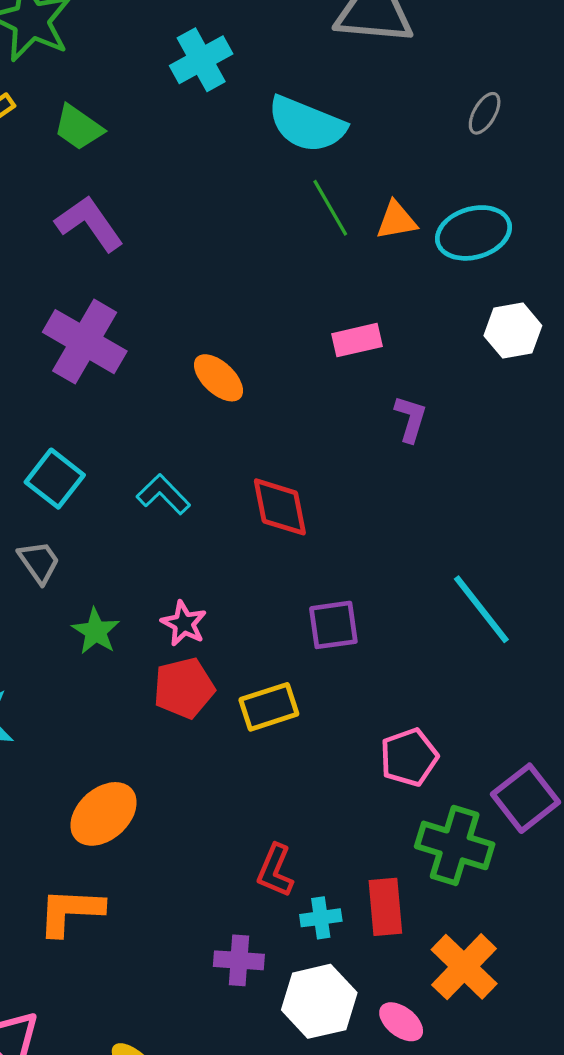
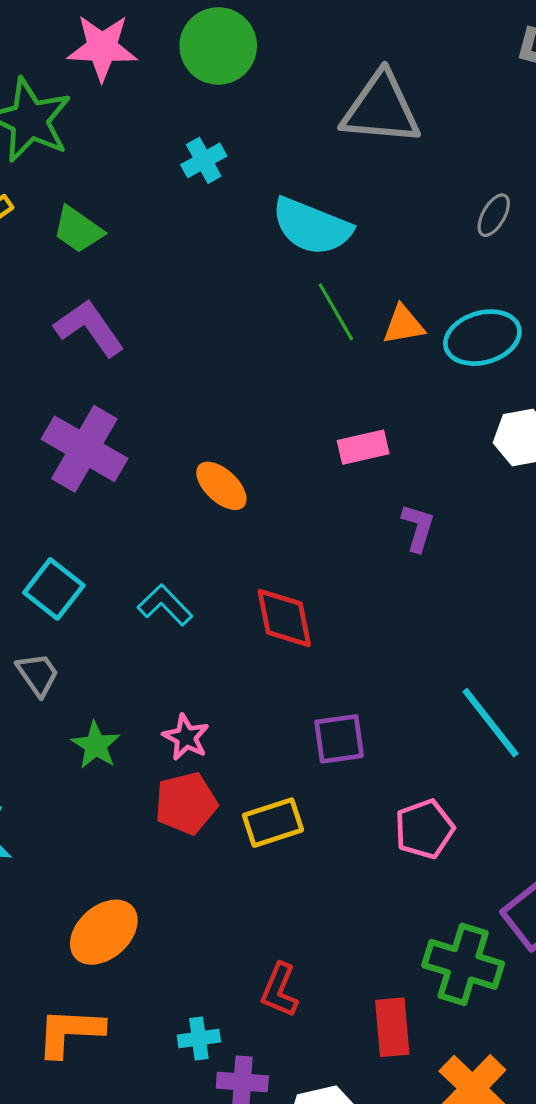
cyan cross: (201, 60) -> (204, 160), size x0.7
pink pentagon: (409, 757) -> (424, 829), moved
cyan cross: (321, 918) -> (199, 1038), moved

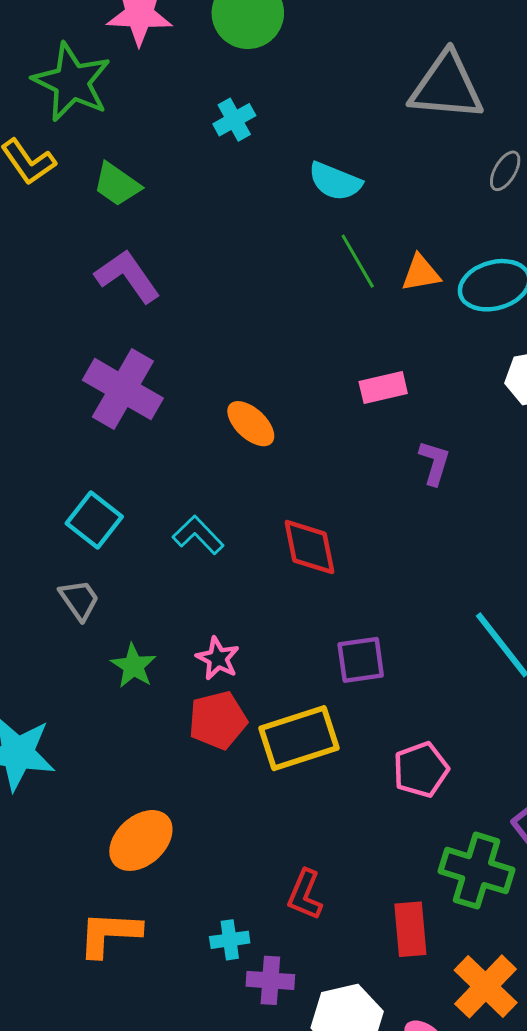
gray triangle: (381, 109) -> (446, 87), moved
cyan semicircle: (312, 226) -> (335, 181), size x0.7
yellow rectangle: (273, 823) -> (299, 738), size x1.4
pink pentagon: (424, 829) -> (421, 770), moved

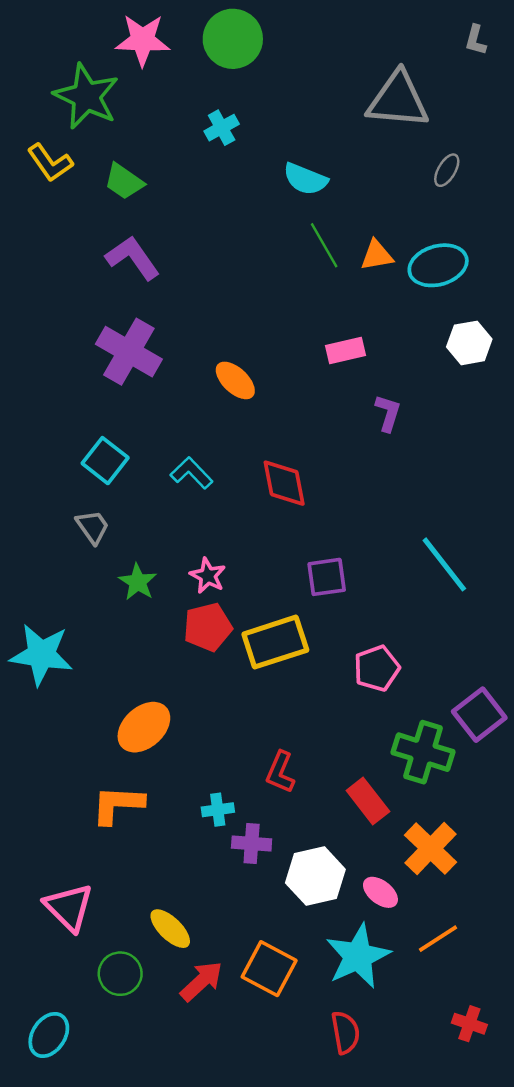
red rectangle: (410, 929) -> (368, 801), turned -33

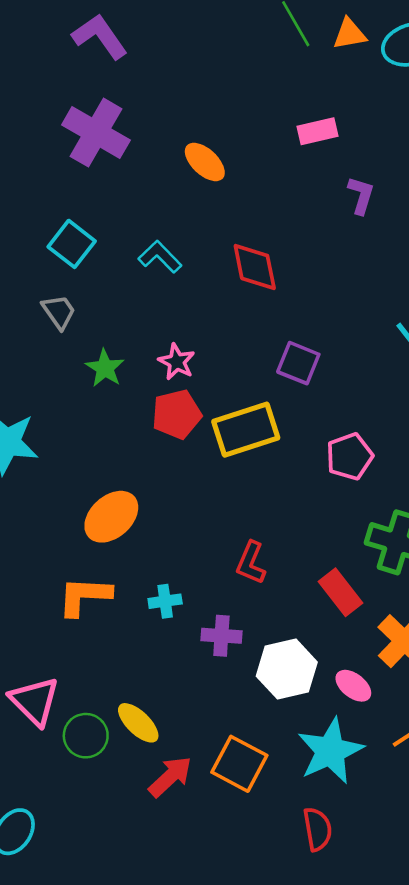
purple square: (327, 577) -> (298, 363), turned 30
cyan cross: (218, 810) -> (165, 601), moved
green circle: (120, 974) -> (86, 736), moved

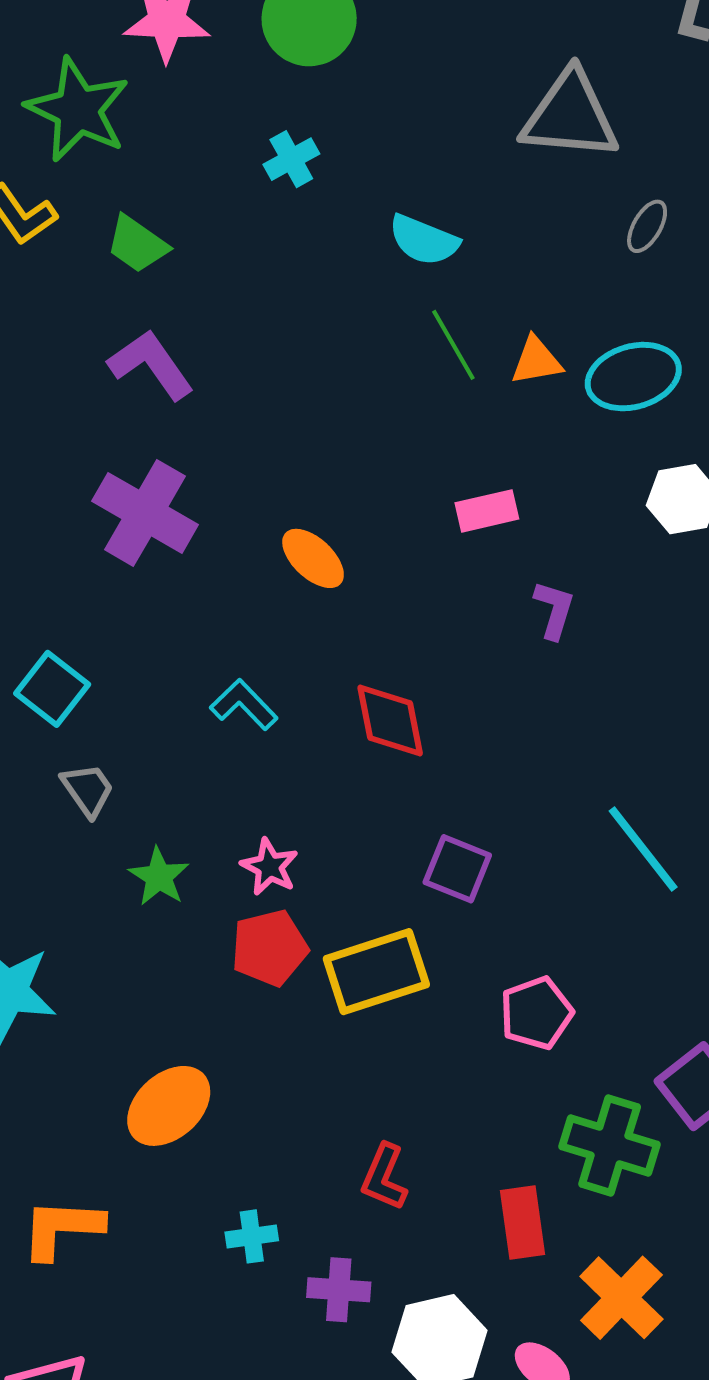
cyan square: (72, 244) -> (52, 689), moved
red rectangle: (341, 592) -> (523, 1223), turned 30
orange L-shape: (84, 596) -> (62, 1229), moved

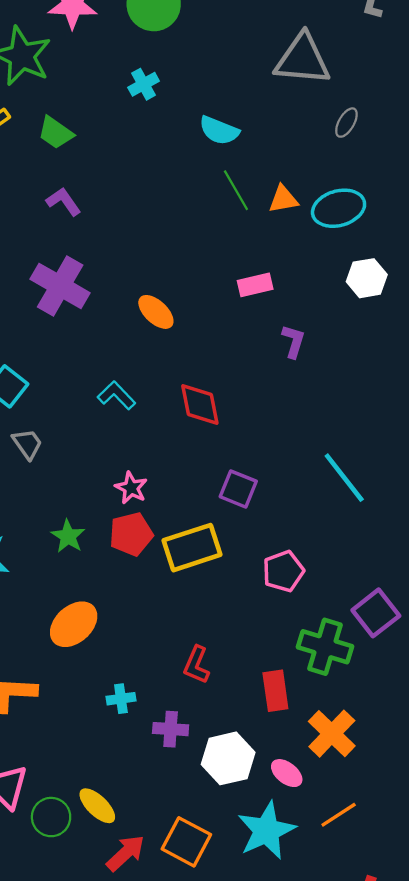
purple L-shape: (151, 365) -> (63, 201), size x0.7
green star: (159, 877) -> (68, 536), moved

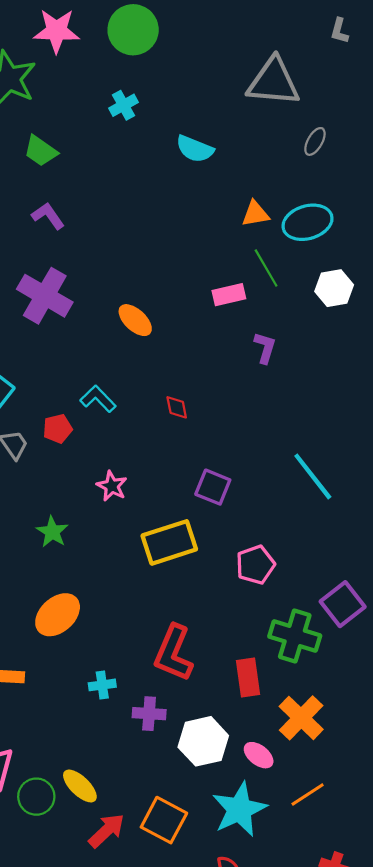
green line: (236, 190) -> (266, 268), moved
red diamond: (200, 404) -> (177, 407), size x0.6
red pentagon: (131, 534) -> (58, 429), moved, size x0.7
red L-shape: (197, 665) -> (174, 653), size x1.6

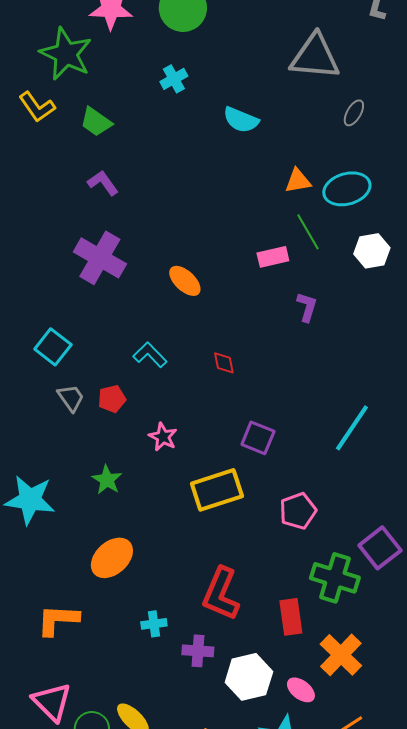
red pentagon: (58, 429) -> (112, 399), moved
cyan line: (313, 476) -> (352, 428), turned 72

